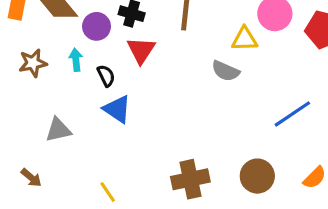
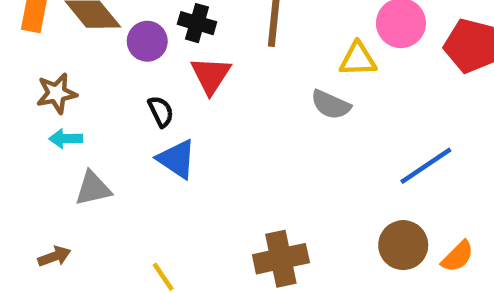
cyan arrow: (76, 60) -> (66, 139), moved, turned -85
brown circle: (257, 176) -> (403, 245), moved
brown arrow: (31, 178) -> (54, 256), turned -60

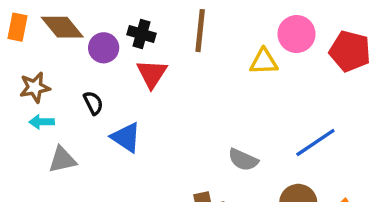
gray semicircle: (331, 105) -> (243, 160), moved
black semicircle: (161, 111) -> (93, 103), moved

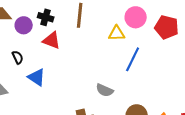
red triangle: (152, 74) -> (52, 40), turned -42
blue line: (315, 143) -> (133, 59), moved, turned -30

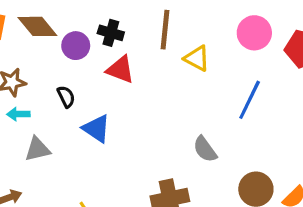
yellow triangle: (117, 33) -> (197, 58), moved, turned 30
gray semicircle: (105, 90) -> (205, 149), turned 30

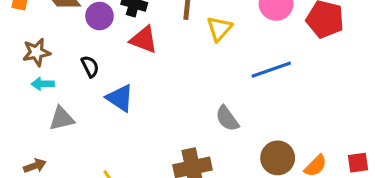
yellow triangle: (197, 58) -> (219, 29), turned 44
blue line: (250, 100) -> (271, 70), turned 45

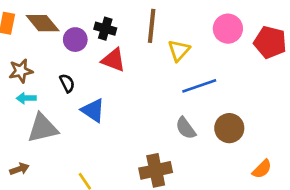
blue line: (271, 70) -> (199, 86), moved
gray triangle: (62, 119) -> (43, 128), size x1.4
brown circle: (278, 158) -> (229, 128), moved

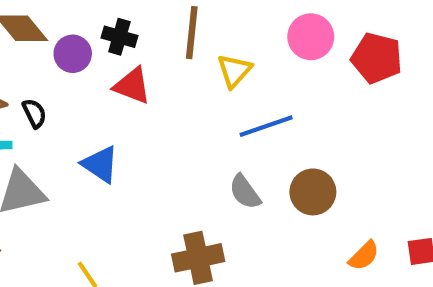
black semicircle: (67, 83) -> (34, 113), moved

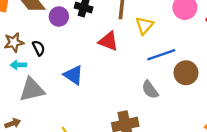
red triangle: (132, 86) -> (108, 41), moved
brown circle: (313, 192) -> (186, 73), moved

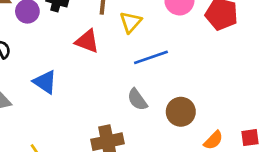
brown circle: (186, 73) -> (181, 112), moved

